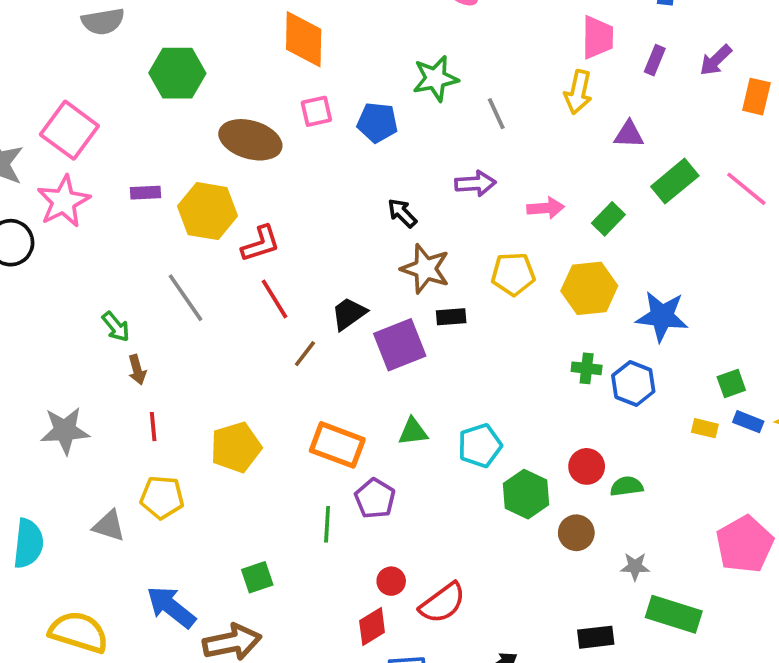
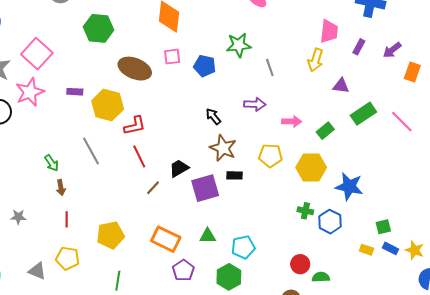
gray star: (65, 431) -> (18, 217), size x0.6
green hexagon: (526, 494) -> (229, 277), moved
green line: (327, 524) -> (118, 281), moved

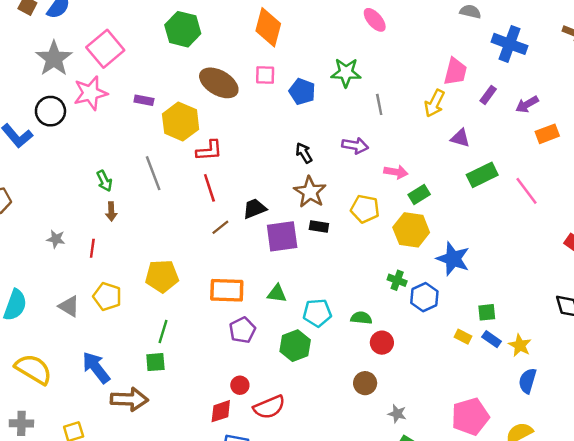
orange rectangle: (412, 72) -> (547, 134), turned 42
green rectangle: (325, 131) -> (419, 195), moved
red line: (67, 219) -> (92, 248), moved
orange rectangle: (166, 239) -> (227, 290), turned -32
green semicircle: (321, 277) -> (361, 318), moved

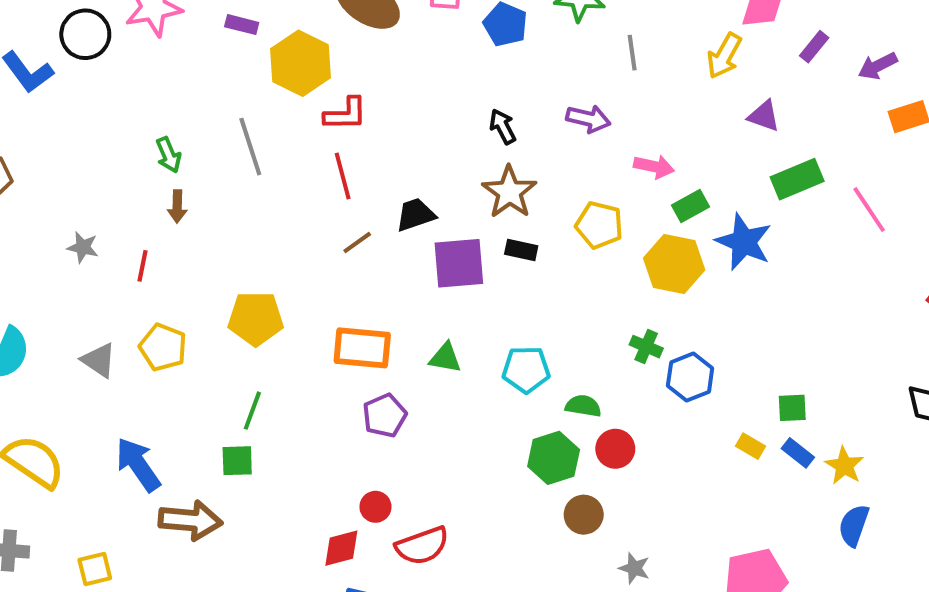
blue star: (453, 259) -> (744, 242), moved
cyan pentagon: (317, 313) -> (526, 369), moved
green hexagon: (295, 346) -> (554, 458), moved

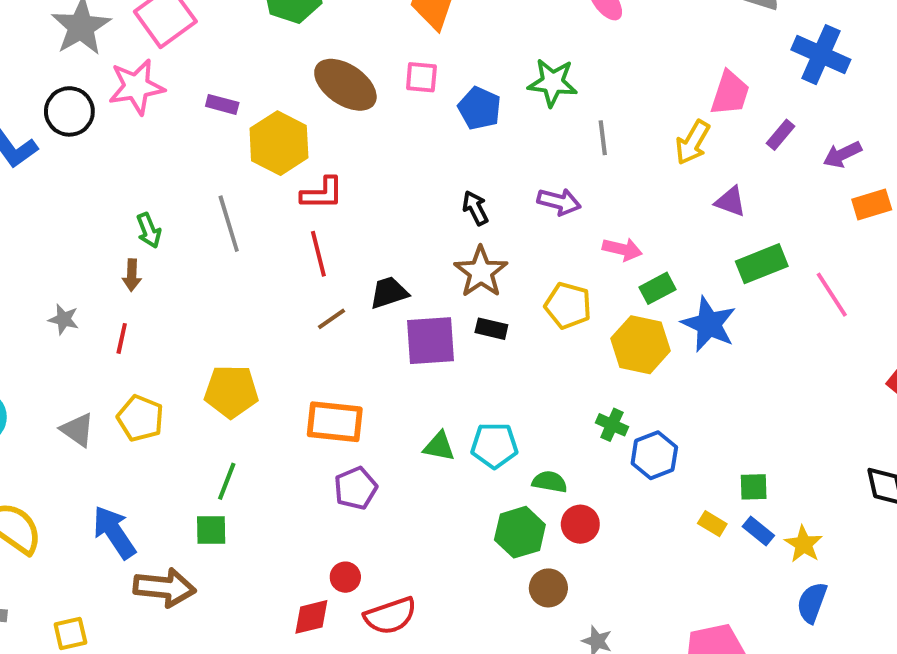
brown arrow: (177, 207) -> (132, 275), moved
green triangle: (445, 358) -> (439, 446), moved

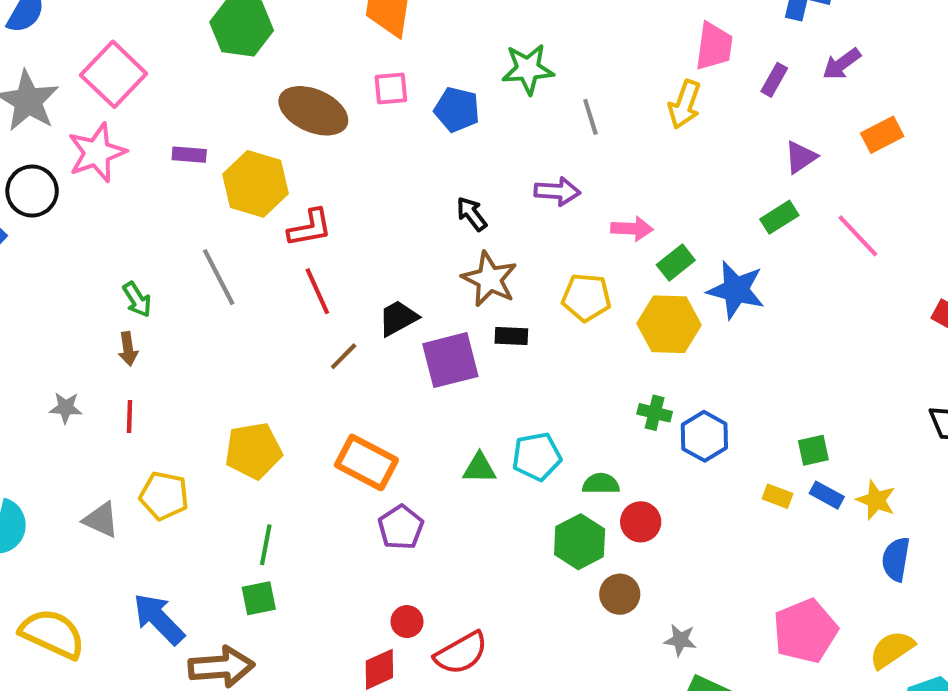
purple arrow: (842, 155) -> (842, 64), moved
purple triangle: (730, 202) -> (801, 157), moved, turned -44
green rectangle: (762, 264) -> (779, 217), size x0.7
orange rectangle: (335, 422) -> (366, 462), turned 32

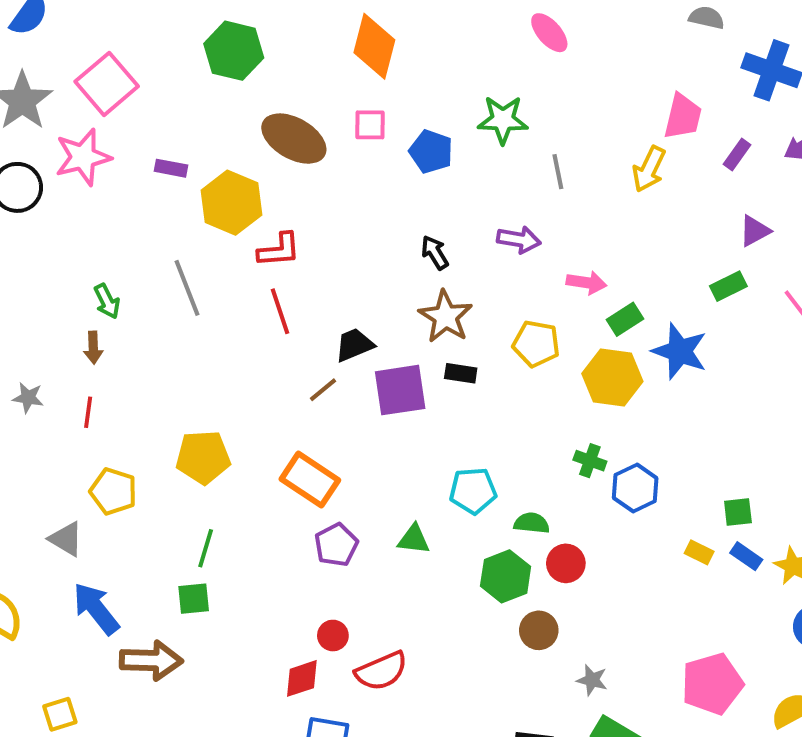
brown line: (344, 356) -> (323, 390), moved
green triangle: (479, 468) -> (414, 539), moved
gray triangle: (101, 520) -> (66, 539), moved

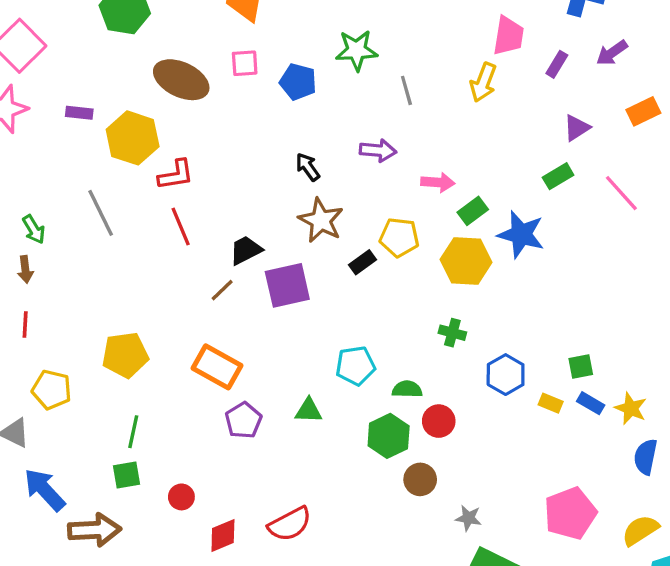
black rectangle: (461, 373) -> (362, 262), moved, turned -40
blue hexagon: (635, 488) -> (506, 375), moved
red circle: (333, 636) -> (181, 497), moved

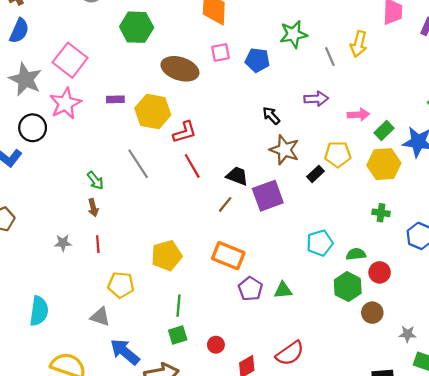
yellow arrow: (483, 82) -> (359, 44), moved
black trapezoid: (246, 250) -> (237, 176), turned 55
green triangle: (309, 411) -> (283, 290), moved

